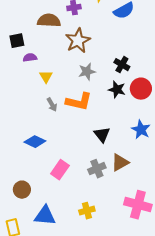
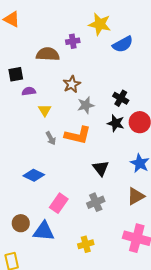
brown star: (78, 41) -> (72, 84), moved, size x0.7
brown triangle: (120, 163) -> (136, 196), moved
blue triangle: (45, 216) -> (44, 231), moved

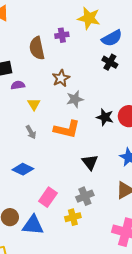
brown semicircle: (48, 54) -> (37, 48), turned -105
black cross: (121, 98) -> (110, 62), moved
gray arrow: (51, 138) -> (31, 132), moved
yellow cross: (86, 244) -> (73, 217), moved

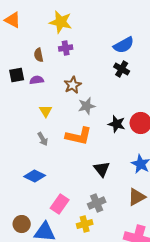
yellow star: (89, 18) -> (61, 22), moved
purple cross: (62, 35) -> (66, 48), moved
brown semicircle: (37, 48) -> (39, 55), moved, size x0.6
purple semicircle: (18, 85) -> (37, 80), moved

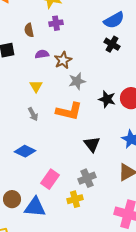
purple semicircle: (37, 80) -> (42, 54), moved

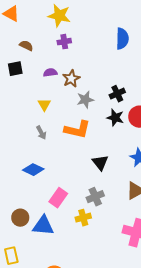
blue semicircle: (114, 20) -> (122, 39), turned -60
brown semicircle: (29, 30) -> (26, 46), moved, turned 128
black cross: (112, 44) -> (117, 94), moved, turned 35

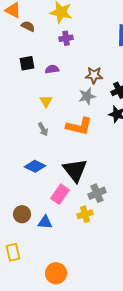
brown semicircle: (26, 46) -> (28, 26), moved
black square: (15, 69) -> (27, 63), moved
brown star: (71, 79) -> (94, 75), moved, turned 30
black triangle: (100, 163) -> (75, 170), moved, size x1.5
blue triangle: (43, 226) -> (45, 222), size x0.7

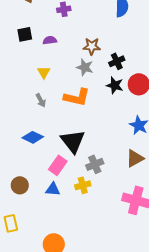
gray star: (87, 96) -> (85, 67), turned 30
blue triangle: (45, 222) -> (53, 189), moved

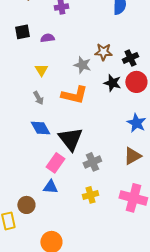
brown star: (92, 46) -> (103, 52), moved
black cross: (117, 61) -> (130, 58), moved
blue diamond: (33, 137) -> (40, 128), moved, turned 35
brown circle: (20, 185) -> (26, 205), moved
yellow cross: (83, 185) -> (90, 195), moved

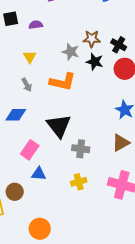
black cross: (130, 58) -> (119, 45), turned -35
black star: (112, 83) -> (95, 62), moved
blue diamond: (40, 128) -> (16, 115), moved, turned -60
gray cross: (92, 162) -> (81, 149), turned 30
pink rectangle: (55, 163) -> (30, 150), moved

